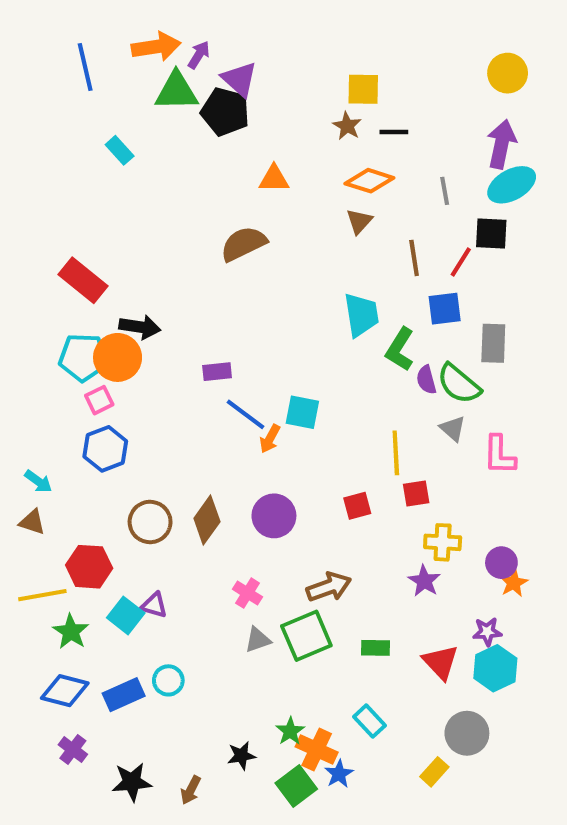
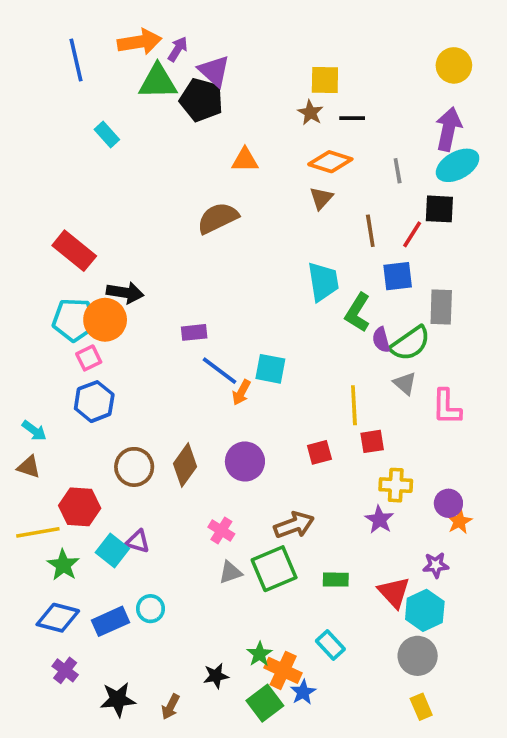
green semicircle: (459, 384) -> (410, 343), turned -75
cyan hexagon: (495, 668) -> (425, 610), moved
yellow rectangle: (434, 772) -> (421, 707), moved, turned -65

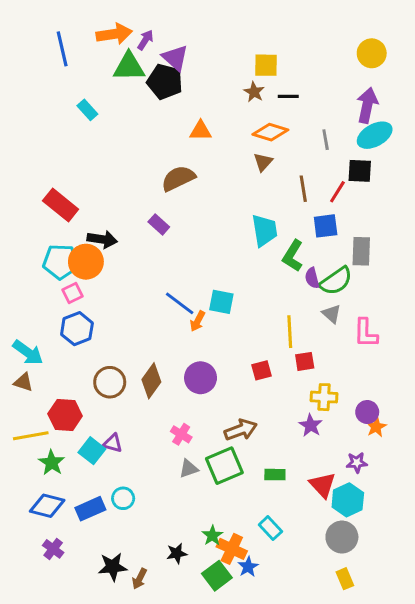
purple rectangle: (194, 332) -> (159, 224), moved, turned 48
cyan arrow: (34, 431) -> (28, 352), size x1.5
black star: (118, 699) -> (113, 567), moved

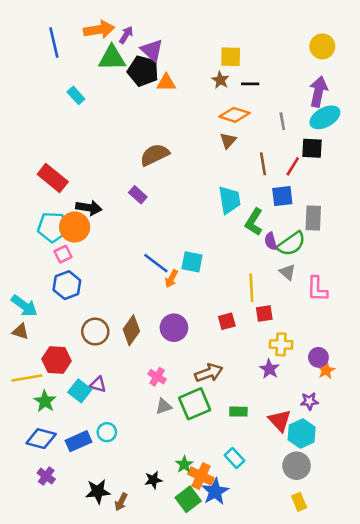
orange triangle: (201, 131) -> (166, 83), moved
blue star: (248, 567) -> (215, 492), size x1.5

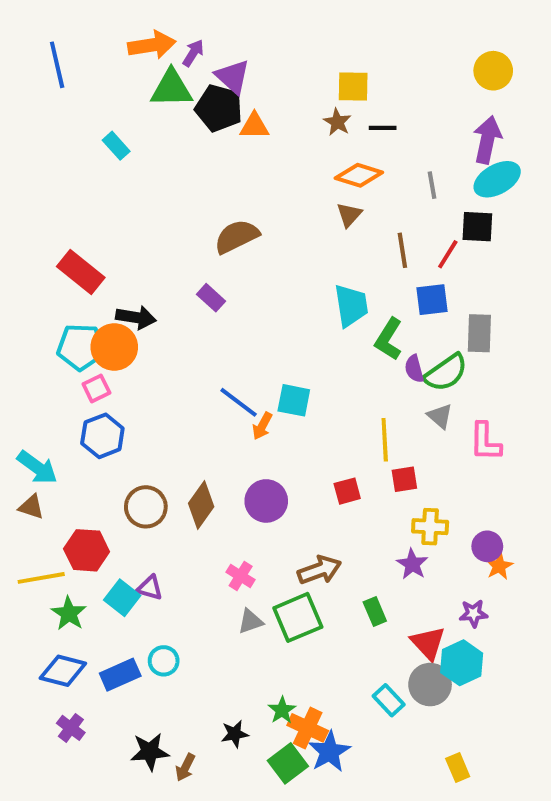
blue line: (54, 43) -> (57, 65), moved
green rectangle: (238, 412) -> (375, 611), moved, turned 66
cyan rectangle: (235, 458) -> (389, 700), moved
gray circle: (297, 466) -> (430, 685), moved

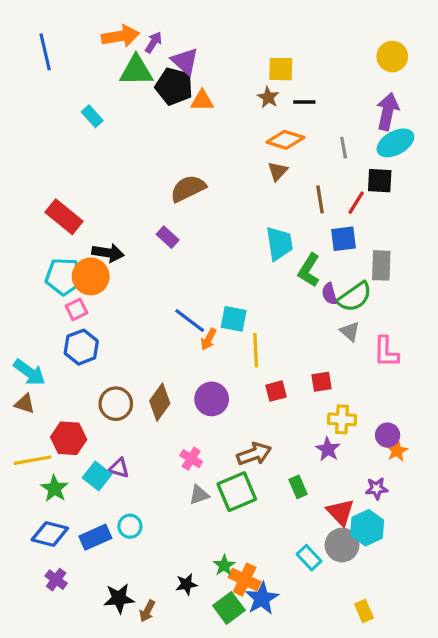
yellow line: (385, 440) -> (256, 350), moved

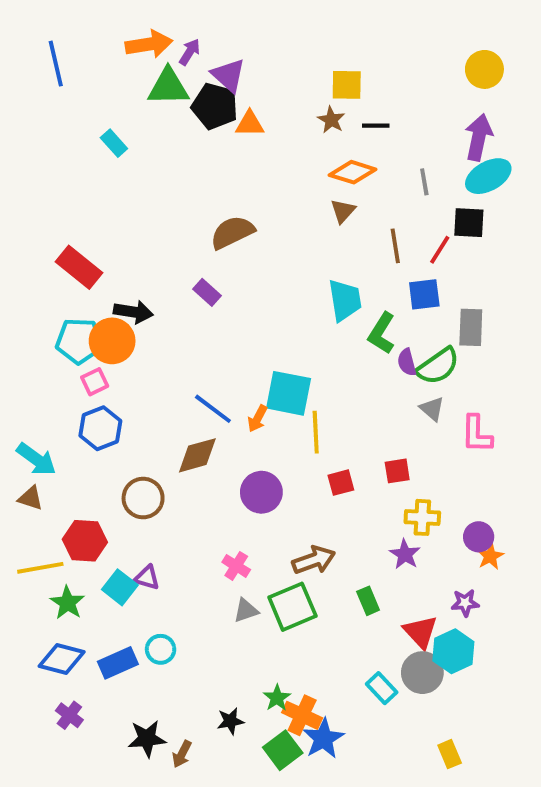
cyan square: (234, 319) -> (289, 393), size x1.4
blue line: (190, 320) -> (213, 409), moved
brown diamond: (160, 402) -> (197, 455), moved, turned 39

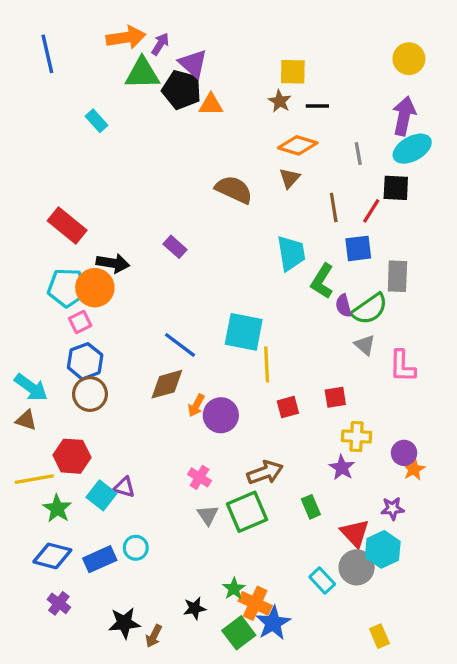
brown semicircle: (232, 232) -> (234, 190), moved, turned 51
orange arrow: (258, 419) -> (196, 405), moved
brown circle: (143, 498) -> (90, 394), moved
gray triangle: (246, 611) -> (208, 515), turned -45

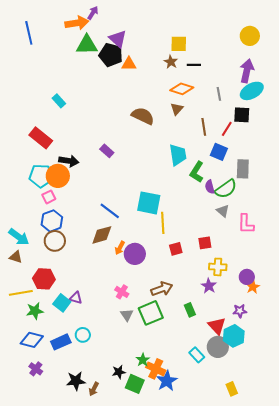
purple arrow: (160, 44) -> (93, 13), moved
cyan rectangle: (96, 121) -> (59, 101), moved
blue square: (358, 248) -> (219, 152), turned 30
green star: (57, 508) -> (35, 311), turned 30
green square: (239, 633) -> (135, 384), moved, turned -30

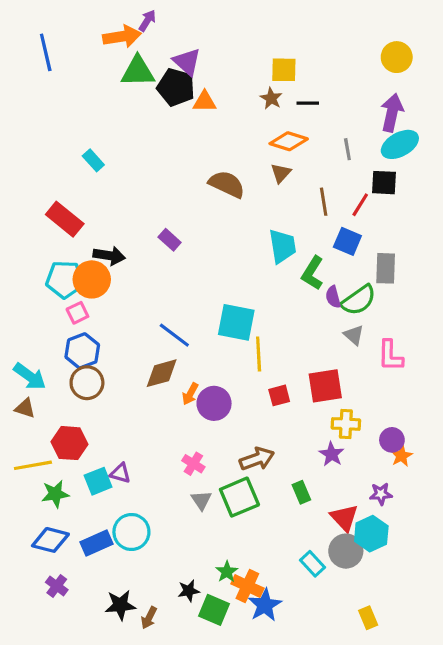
red square: (205, 243) -> (325, 386), size x1.6
cyan square: (62, 303) -> (98, 481), turned 30
cyan circle: (83, 335) -> (131, 532), size x1.5

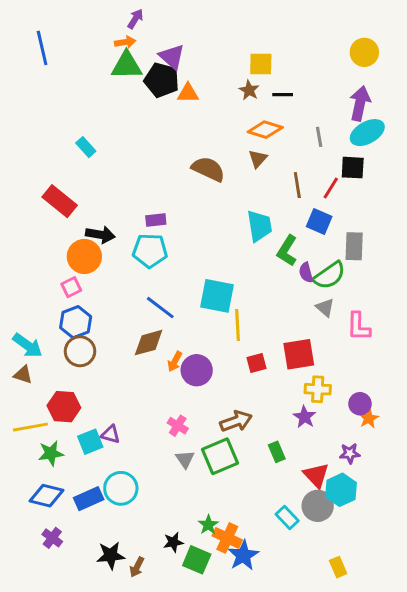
orange arrow: (122, 36) -> (125, 42), moved, size x0.6
purple rectangle: (170, 240) -> (156, 220), turned -48
cyan pentagon: (65, 279) -> (150, 251), moved

